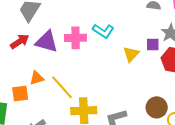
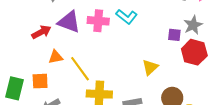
red arrow: (20, 41) -> (41, 32), moved
yellow triangle: (131, 54) -> (150, 67), moved
orange square: (20, 93) -> (40, 81), moved

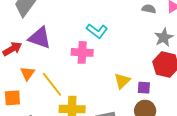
pink cross: (98, 21) -> (82, 52), moved
purple square: (174, 35) -> (144, 88), moved
orange triangle: (56, 57) -> (27, 73), turned -42

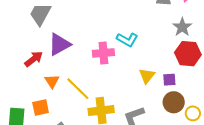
cyan L-shape: (97, 31) -> (127, 40), moved
purple triangle: (40, 38) -> (59, 44), turned -40

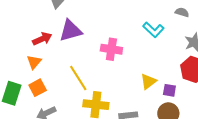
cyan L-shape: (127, 40) -> (153, 30), moved
orange triangle: (52, 81) -> (34, 62), moved
orange square: (41, 108) -> (38, 88), turned -30

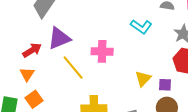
yellow line: (78, 78) -> (73, 67), moved

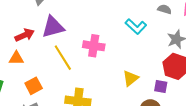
orange triangle: (27, 74) -> (16, 58), turned 49
purple square: (165, 85) -> (161, 87), moved
orange square: (34, 99) -> (34, 86), moved

